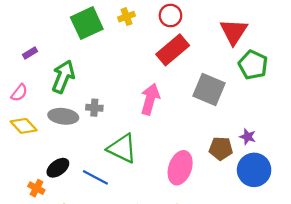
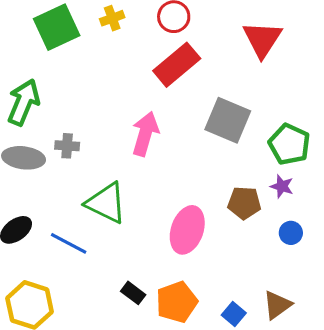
green pentagon: (253, 65) -> (289, 144), moved
blue circle: (254, 170) -> (291, 233), size x0.5

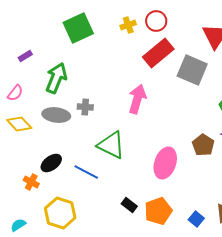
yellow cross: (112, 18) -> (128, 25), moved
gray square: (228, 120) -> (192, 70), moved
brown pentagon: (244, 203) -> (203, 145), turned 30

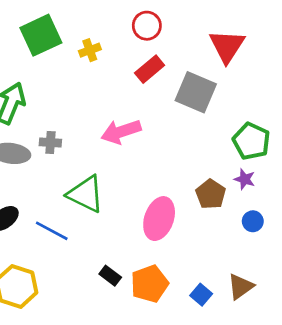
yellow cross: (128, 25) -> (90, 50), moved
red rectangle: (158, 53) -> (150, 69), size x0.7
pink arrow: (137, 99) -> (121, 132), turned -124

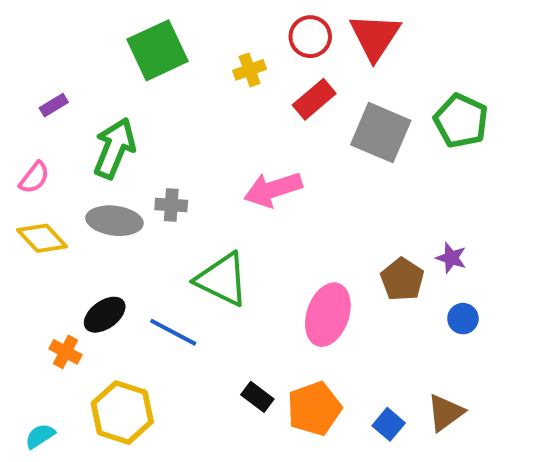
red triangle: (227, 46) -> (375, 37), moved
yellow cross: (90, 50) -> (250, 70), moved
green pentagon: (251, 141) -> (461, 121), moved

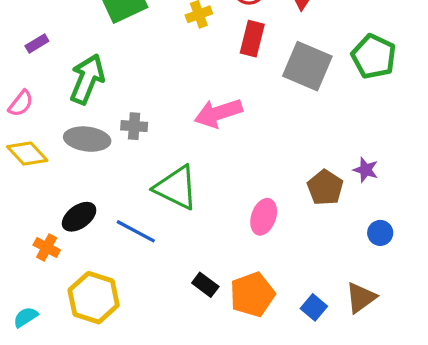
red rectangle: (314, 99) -> (252, 39), turned -36
pink ellipse: (328, 315) -> (264, 217), size x0.7
blue circle: (463, 319) -> (380, 233), moved

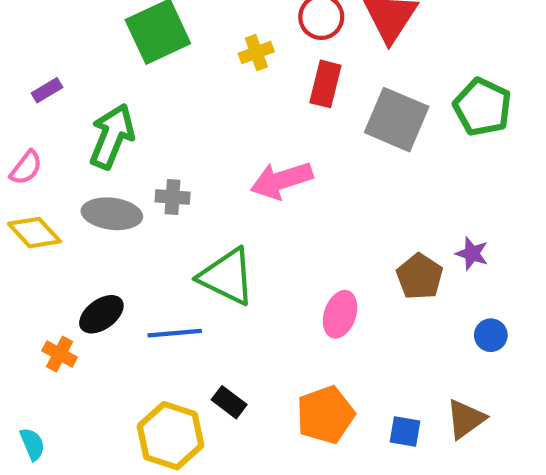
blue line: (136, 231) -> (175, 333), turned -33
black rectangle: (205, 285) -> (229, 402), moved
yellow hexagon: (94, 298) -> (170, 436), moved
blue square: (314, 307) -> (405, 431), turned -30
cyan semicircle: (26, 317) -> (32, 444), turned 100

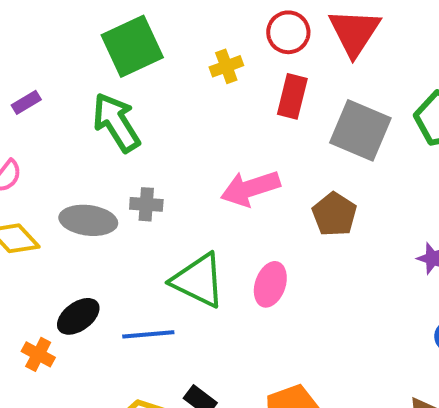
green arrow: (112, 136) -> (116, 122), moved, turned -54
brown pentagon: (420, 277) -> (334, 214), moved
pink ellipse: (340, 314) -> (270, 284), moved

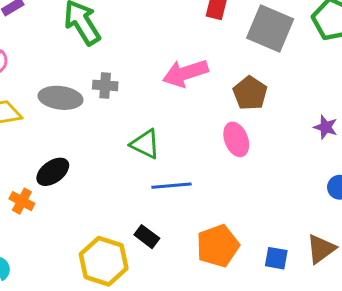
green triangle: (198, 280) -> (145, 144), size x0.7
pink ellipse: (270, 284) -> (236, 139), moved, turned -40
blue line: (148, 334) -> (171, 186), moved

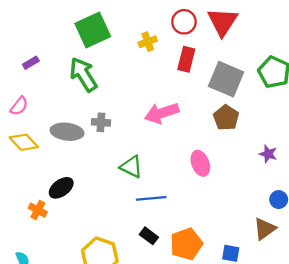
brown pentagon: (250, 93) -> (226, 118), moved
black rectangle: (147, 237) -> (149, 236), moved
brown triangle: (321, 249) -> (265, 229), moved

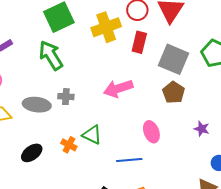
yellow cross: (148, 42) -> (106, 27), size x1.8
purple star: (268, 154) -> (202, 129), moved
blue line: (151, 198) -> (129, 160), moved
orange cross: (38, 210) -> (69, 145), moved

